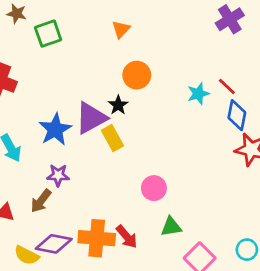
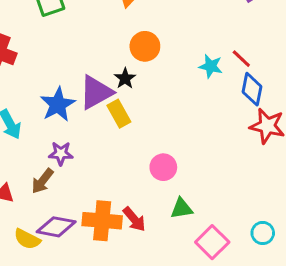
cyan star: (198, 94) -> (211, 66), turned 30

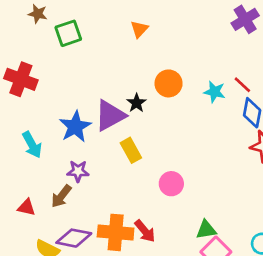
orange circle: (145, 46) -> (169, 83), moved
yellow rectangle: (119, 114) -> (131, 150), moved
green triangle: (182, 208) -> (206, 230), moved

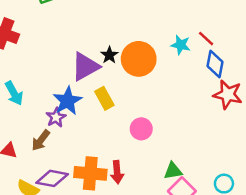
orange circle: (169, 83) -> (139, 59), moved, size x1.4
blue star: (75, 127) -> (67, 101), moved
purple star: (78, 171) -> (56, 117), turned -30
red arrow: (145, 231) -> (117, 172), turned 35

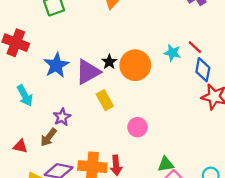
blue star: (67, 101) -> (56, 65), moved

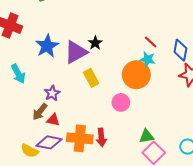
red line: (195, 47) -> (151, 42), moved
cyan star: (172, 53) -> (148, 59), moved
orange circle: (135, 65) -> (136, 75), moved
red triangle: (20, 146) -> (53, 120), moved

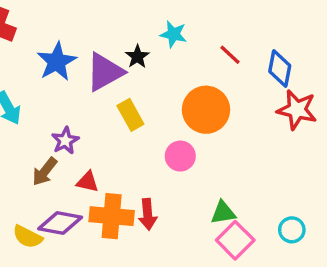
cyan star: (148, 59) -> (173, 34), moved
red triangle: (53, 120) -> (88, 182), moved

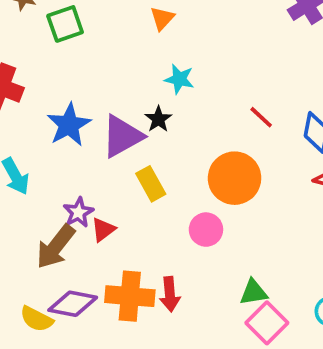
cyan star: (173, 34) -> (179, 79), moved
brown arrow: (45, 171) -> (56, 247), size x1.4
red triangle: (88, 182) -> (103, 230), moved, turned -50

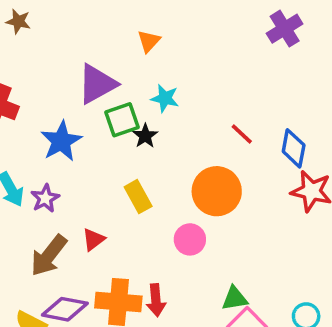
green square: (65, 24) -> (122, 120), moved
purple triangle: (122, 136) -> (97, 84), moved
purple star: (78, 212) -> (45, 198), moved

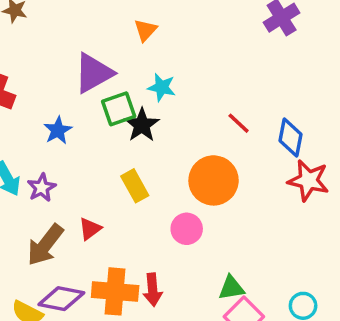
black star: (145, 136) -> (142, 125), size x1.4
blue star: (61, 141) -> (58, 130), size x0.7

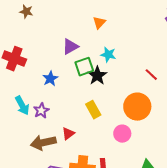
purple triangle: (94, 73) -> (70, 47), size x0.7
brown arrow: (45, 245) -> (43, 143), turned 40

